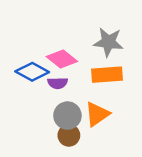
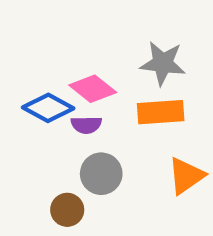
orange triangle: (97, 114) -> (186, 176), moved
brown circle: (69, 135) -> (67, 210), moved

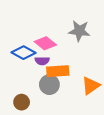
orange rectangle: (161, 112) -> (58, 71), moved
brown circle: (67, 210) -> (22, 102), moved

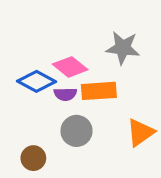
orange rectangle: (58, 71) -> (99, 91), moved

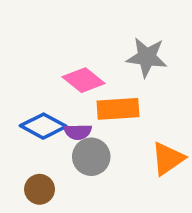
blue diamond: (37, 81) -> (43, 126), moved
purple semicircle: (65, 94) -> (78, 132), moved

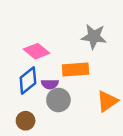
pink diamond: (84, 80) -> (36, 51), moved
blue diamond: (43, 126) -> (28, 80), turned -68

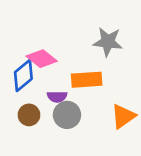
blue diamond: (28, 80) -> (23, 76), moved
brown circle: (26, 121) -> (29, 115), moved

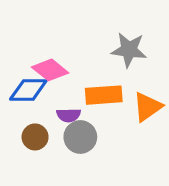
blue diamond: (23, 76) -> (28, 90), turned 40
orange triangle: (123, 116) -> (147, 107), moved

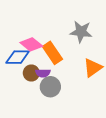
orange rectangle: (104, 95) -> (52, 53), moved, turned 60
brown circle: (35, 137) -> (31, 73), moved

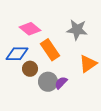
pink diamond: (31, 44) -> (30, 29), moved
purple semicircle: (43, 73) -> (61, 83), moved, turned 136

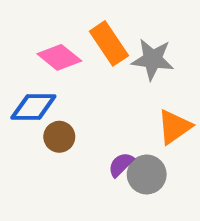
orange rectangle: (50, 50) -> (109, 43), moved
gray circle: (48, 82) -> (147, 174), moved

